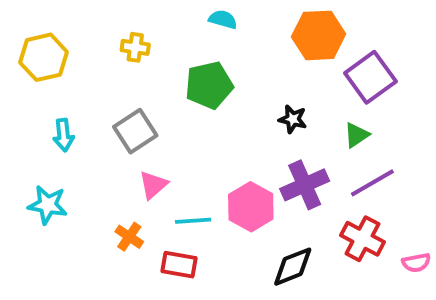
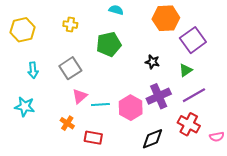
cyan line: (193, 221) -> (100, 104), moved

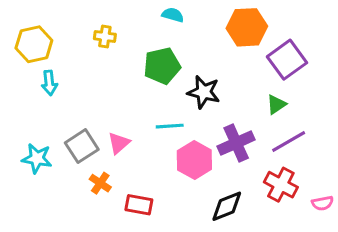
black star: (152, 62) -> (204, 92), moved, size x1.5
gray square: (70, 68) -> (82, 146), moved
cyan arrow: (33, 70) -> (49, 83), moved
cyan line: (100, 104) -> (170, 126), moved

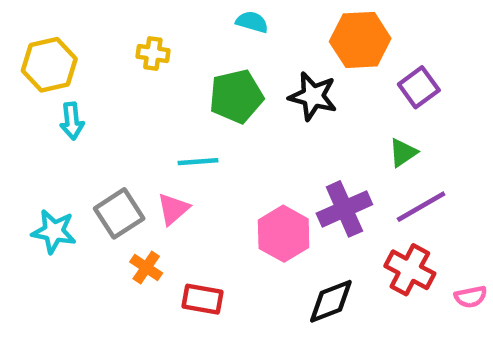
purple square: (287, 60) -> (419, 87), size x0.7
black star: (204, 92) -> (313, 96), moved
cyan line: (170, 126) -> (198, 162), moved

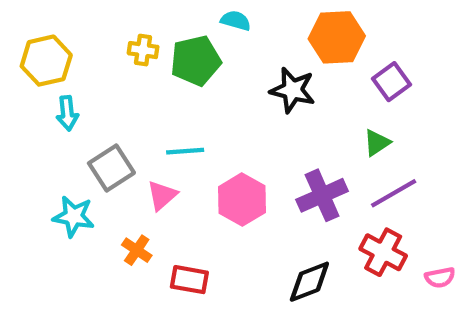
green pentagon: (236, 96) -> (196, 61), moved
gray square: (119, 213) -> (111, 168), moved
cyan star: (54, 231) -> (74, 216), moved
pink hexagon: (284, 234) -> (242, 200), moved

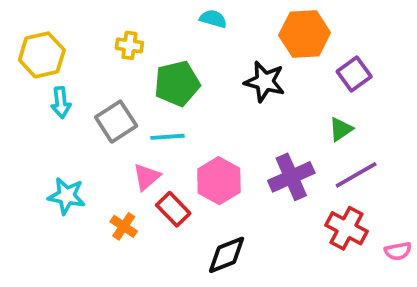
green pentagon: (196, 61) -> (177, 84), moved
gray square: (111, 168) -> (116, 122), moved
red rectangle: (189, 280) -> (173, 209), moved, turned 36
black diamond: (309, 282) -> (227, 255), moved

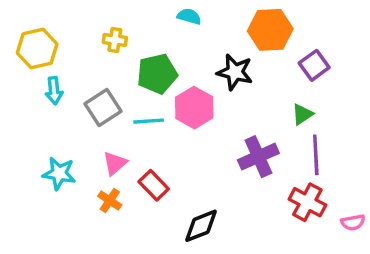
purple line: (356, 175) -> (316, 155), turned -63
pink triangle: (147, 177) -> (115, 163), moved
pink hexagon: (219, 181) -> (194, 108), moved

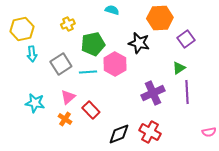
yellow cross: (115, 40) -> (68, 24), turned -32
red cross: (307, 202) -> (150, 132), moved

